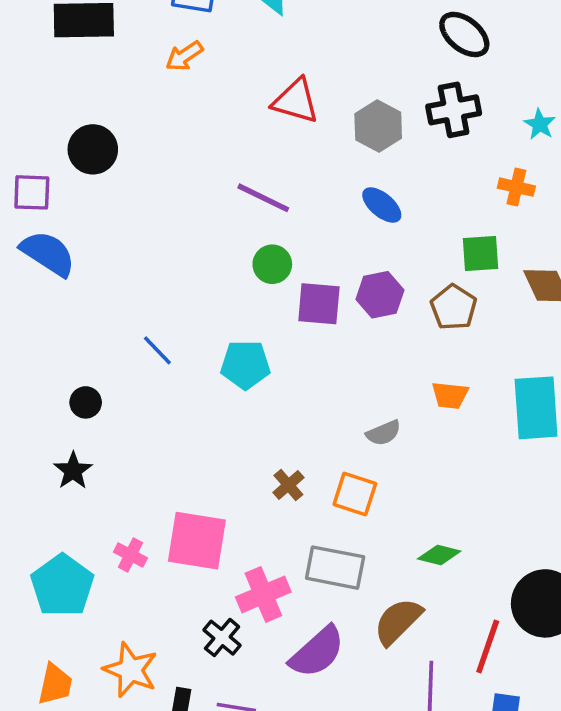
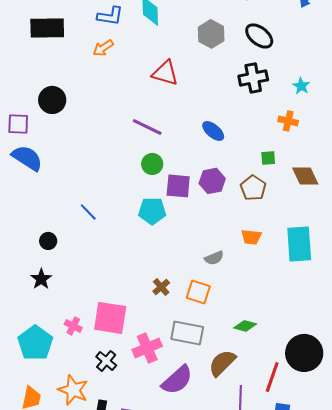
gray hexagon: (378, 126) -> (211, 34), moved
green square: (480, 253) -> (268, 158), size x0.7
cyan pentagon: (245, 365) -> (152, 211), moved
black cross: (222, 638) -> (106, 361), moved

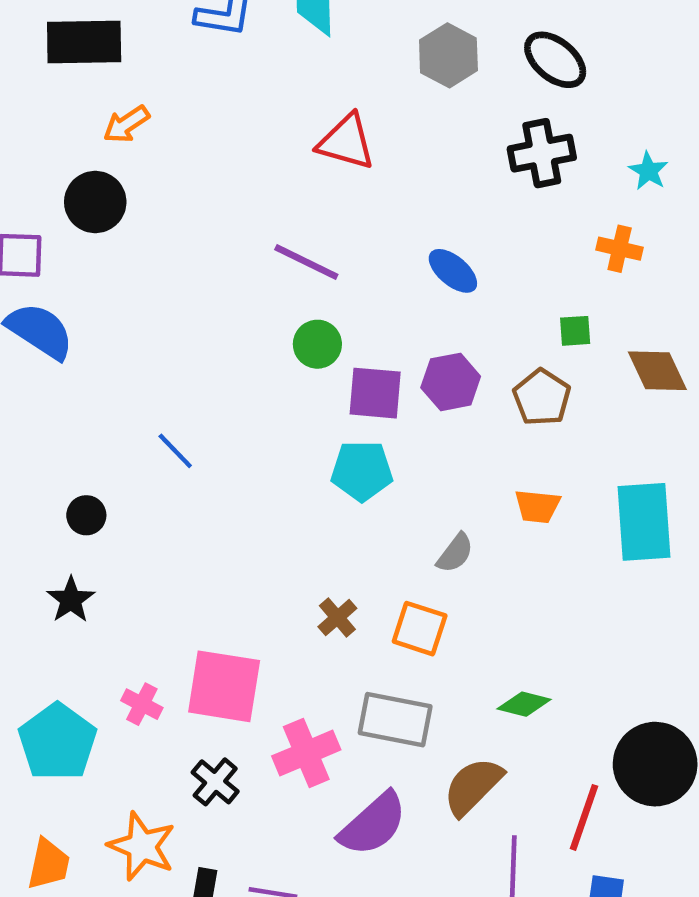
orange arrow: (103, 48) -> (126, 124), moved
cyan pentagon: (152, 211) -> (362, 471), moved
gray semicircle: (214, 258) -> (455, 553), turned -30

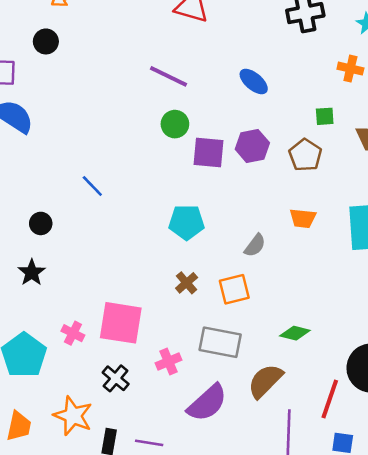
black circle: (95, 202) -> (46, 41), size x0.7
cyan pentagon: (362, 471) -> (187, 222), moved
orange square: (420, 629) -> (234, 289), turned -32
pink cross: (306, 753) -> (168, 362), size x0.7

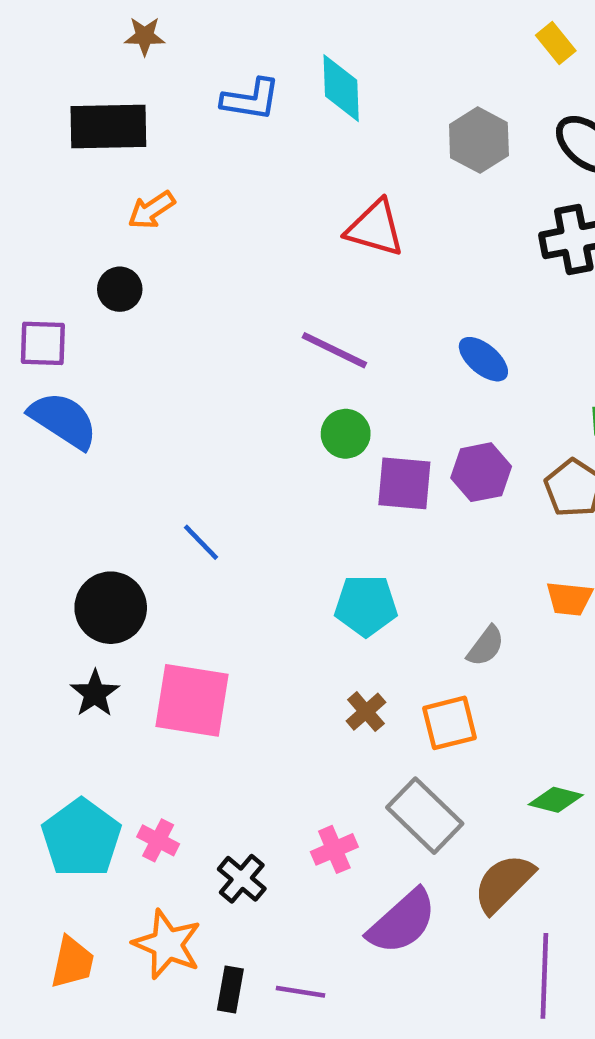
black circle: (41, 223) -> (111, 608), size x1.8
pink square: (121, 323) -> (192, 700), moved
pink cross: (73, 333) -> (158, 840), moved
gray rectangle: (220, 342) -> (425, 816), turned 33

